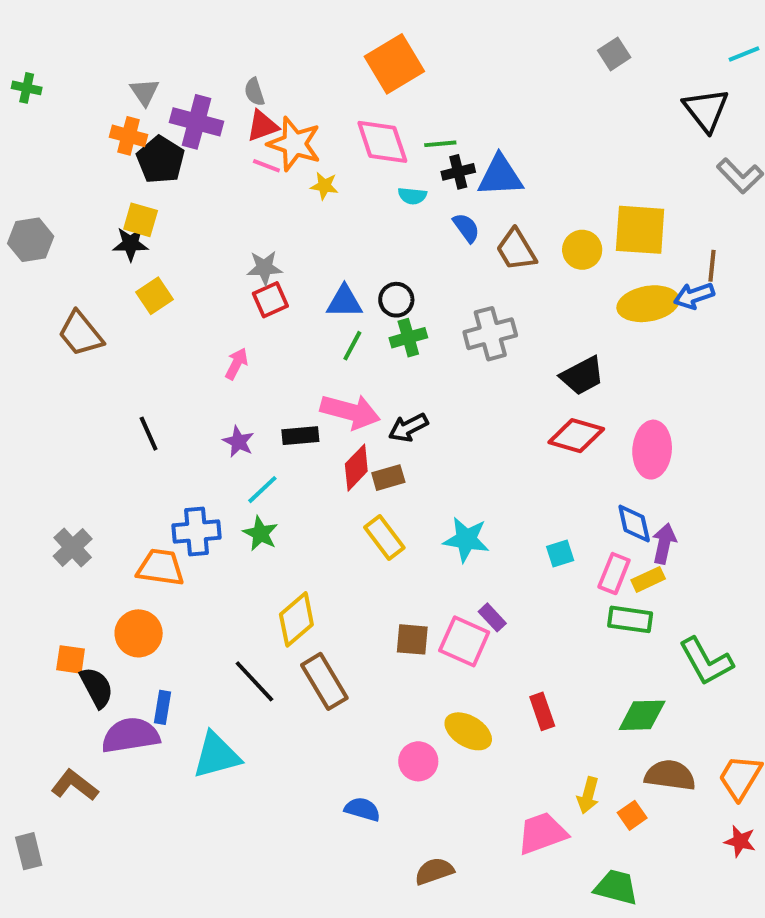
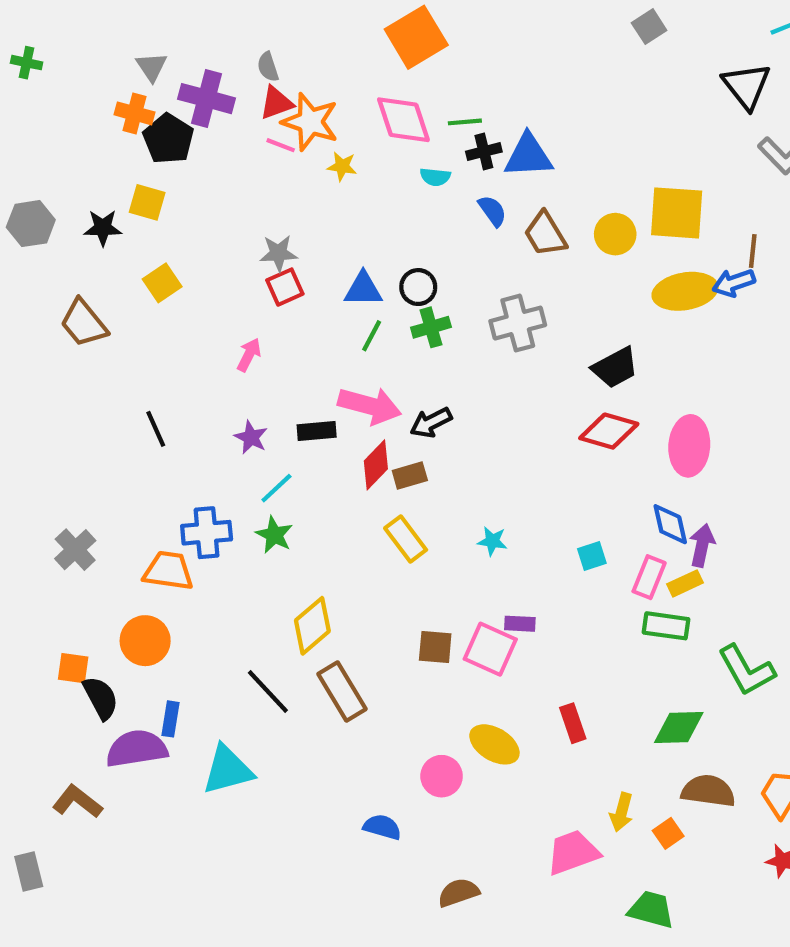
black star: (131, 244) -> (103, 228), moved
cyan star: (466, 540) -> (492, 541), size x0.6
purple rectangle: (492, 617) -> (520, 624), turned -44

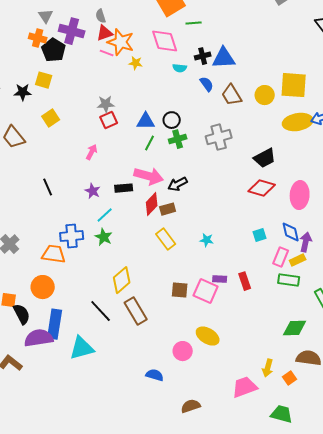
green line: (465, 122) -> (194, 23), moved
cyan square: (592, 556) -> (260, 235), moved
blue rectangle: (171, 719) -> (55, 324), size x1.8
red rectangle: (573, 723) -> (245, 281), moved

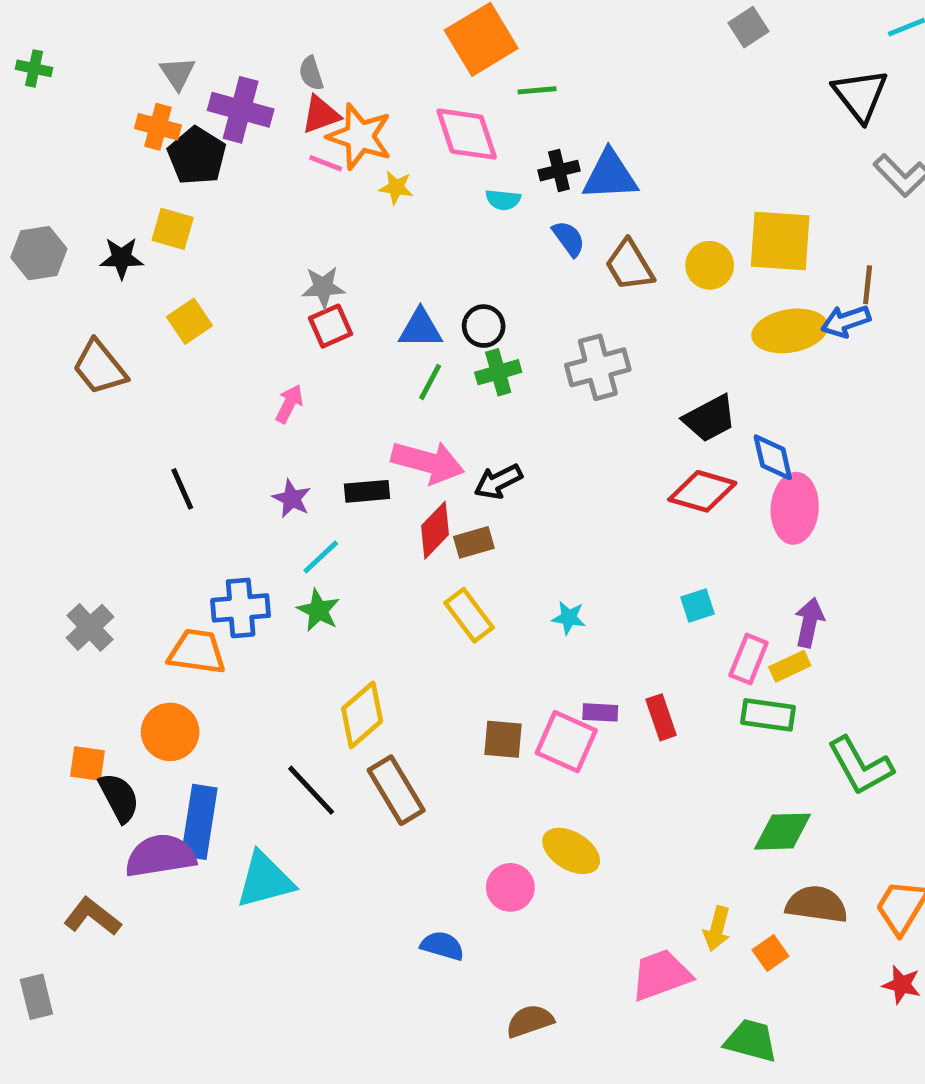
blue diamond: (291, 232) -> (773, 457), moved

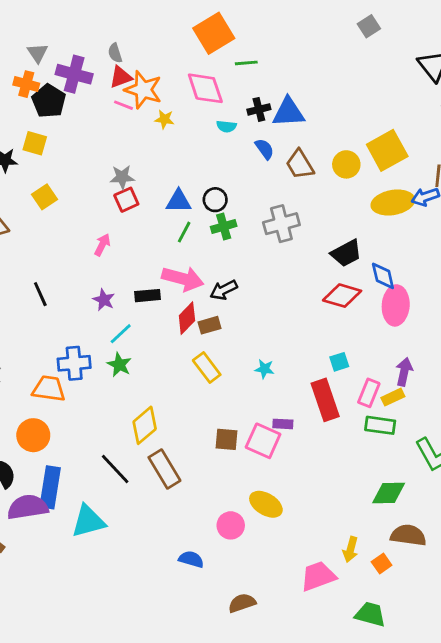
yellow square: (780, 241) -> (387, 150), turned -33
red rectangle: (661, 717) -> (325, 400), moved, size x1.6

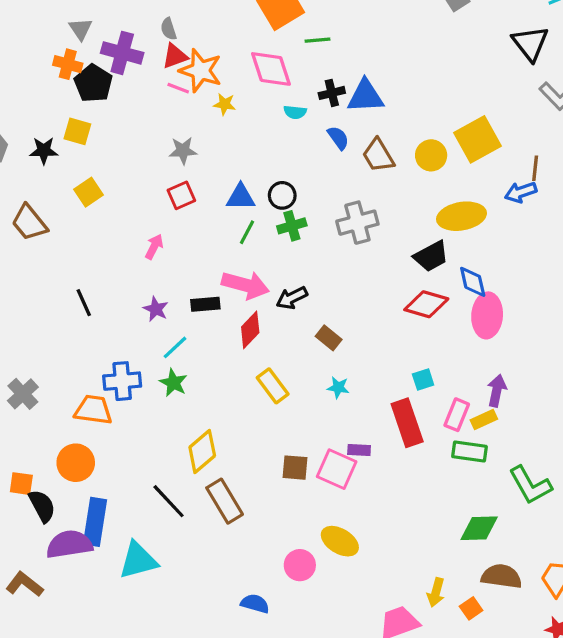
gray star: (122, 177) -> (183, 151), moved
yellow ellipse: (393, 203) -> (461, 216), moved
brown rectangle: (210, 325) -> (329, 338), moved, turned 55

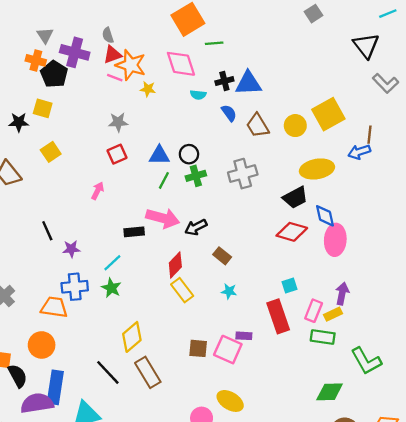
purple star: (156, 309) -> (71, 249), moved, turned -30
red diamond: (250, 330) -> (175, 265), moved

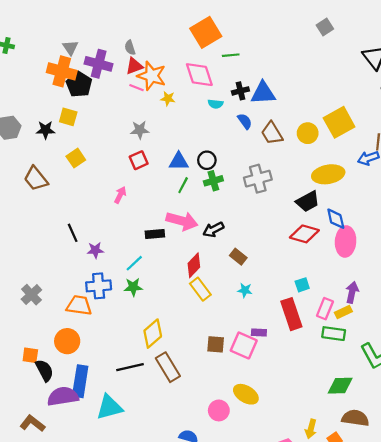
orange cross: (36, 60) -> (62, 71), size x1.5
green star: (111, 288) -> (133, 287), turned -30
black line: (108, 372) -> (130, 367), turned -60

